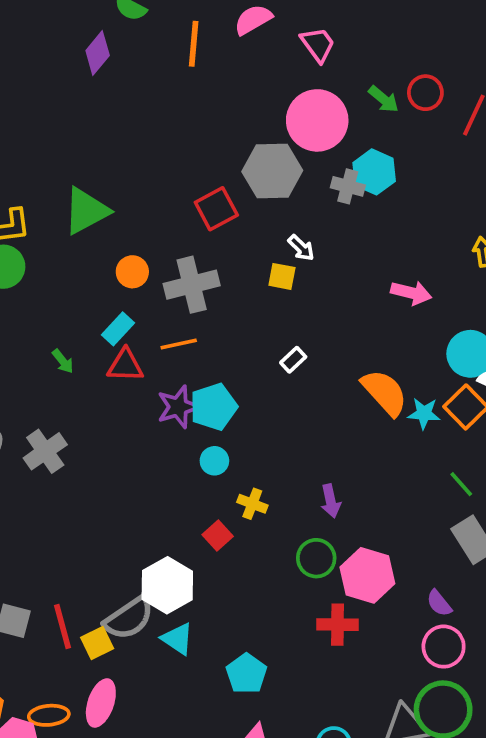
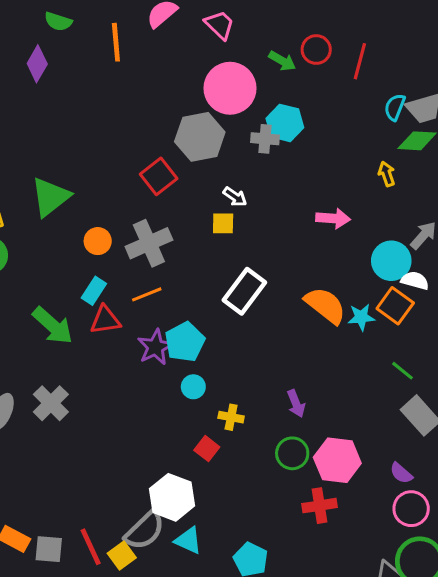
white rectangle: (293, 360) -> (244, 291), size x2.0
green arrow: (63, 361) -> (53, 326), size x2.0

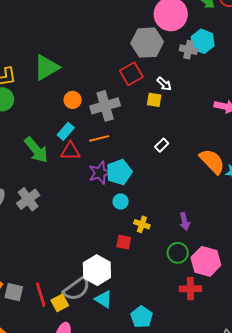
red square: (159, 176) -> (131, 74), moved
white rectangle: (244, 291) -> (162, 145), size x0.5
red square: (207, 449) -> (124, 242), turned -35

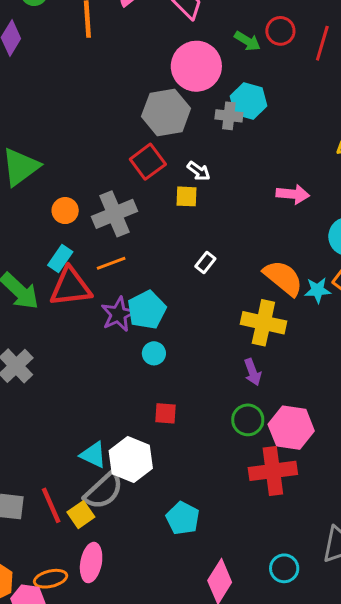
red triangle: (70, 151) -> (71, 287), size x1.4
yellow cross: (142, 224) -> (263, 323), moved, size x1.8
red cross: (190, 289) -> (273, 471), size x1.4
cyan triangle: (104, 299) -> (93, 455), moved
cyan pentagon: (142, 317) -> (183, 518), moved

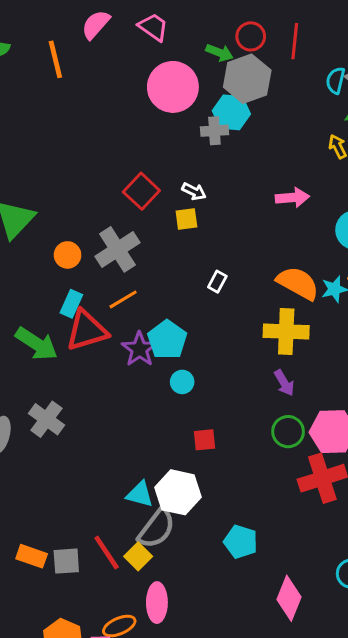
gray hexagon: (166, 112) -> (247, 79), moved

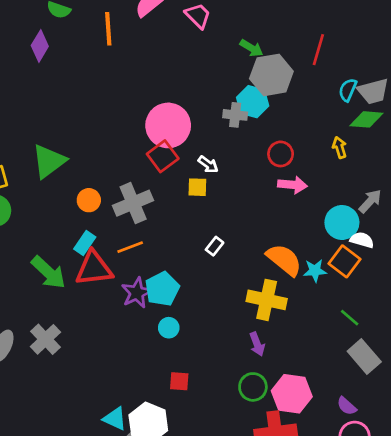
red circle: (251, 36) -> (281, 154), moved
pink circle: (173, 87) -> (168, 125), moved

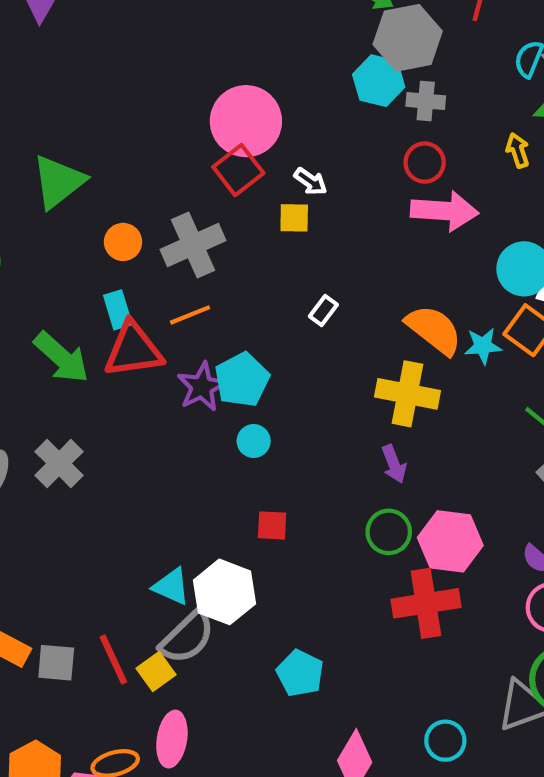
gray cross: (235, 115) -> (426, 101), moved
pink arrow: (292, 185) -> (445, 211), size x1.4
cyan rectangle: (85, 243) -> (118, 310), turned -50

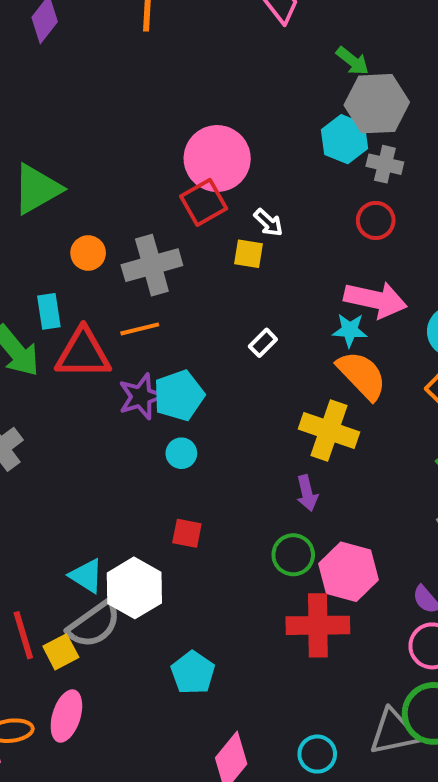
pink arrow: (445, 211) -> (375, 300), moved
cyan rectangle: (118, 310) -> (49, 311), moved
cyan star: (483, 346) -> (350, 330), moved

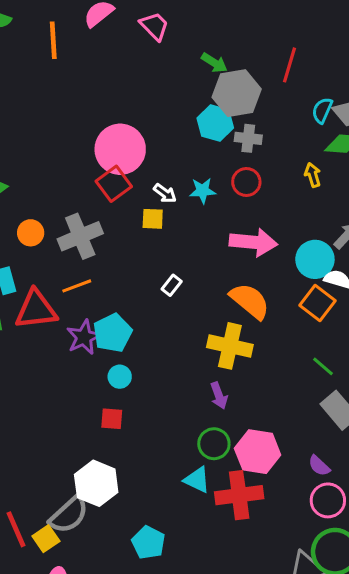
cyan star: (350, 330) -> (203, 191), moved
red square: (187, 533) -> (112, 419), moved
cyan triangle: (86, 576) -> (197, 480), moved

